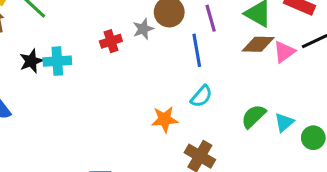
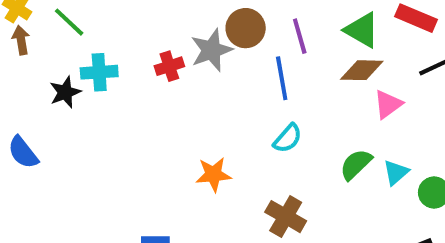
gray star: (143, 29) -> (211, 50), size x1.5
pink triangle: (284, 52) -> (388, 104), moved
cyan cross: (57, 61) -> (99, 72), moved
orange star: (165, 119) -> (213, 174), moved

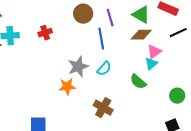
gray star: (211, 50) -> (78, 67), moved
green semicircle: (356, 164) -> (138, 82), turned -96
cyan triangle: (396, 172) -> (151, 64), moved

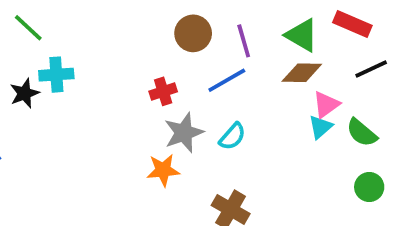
red cross: (45, 33) -> (163, 91), moved
blue line: (101, 39) -> (227, 80), turned 70
green semicircle: (138, 82) -> (362, 133), moved

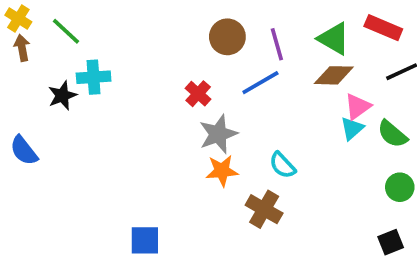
red cross: (163, 91) -> (198, 94), turned -30
cyan semicircle: (232, 136) -> (282, 165), moved, turned 96
orange star: (163, 170) -> (222, 171), moved

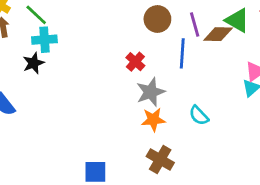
brown diamond: (334, 75) -> (218, 34), moved
cyan cross: (94, 77) -> (44, 40), moved
blue line: (260, 83) -> (182, 53), turned -56
brown cross: (264, 209) -> (160, 160), moved

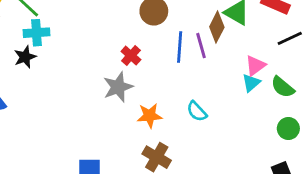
purple line: (195, 25) -> (201, 46), moved
brown diamond: (218, 34) -> (217, 27), turned -64
gray star: (151, 92) -> (118, 87), moved

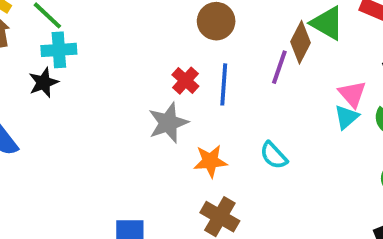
purple line: (201, 46) -> (279, 67), turned 35
blue line: (180, 47) -> (224, 84), moved
pink triangle: (255, 66) -> (352, 94), turned -35

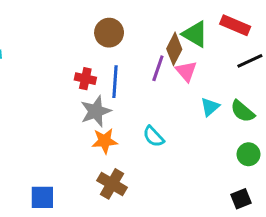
red cross: (185, 81) -> (85, 79), turned -30
pink triangle: (352, 94) -> (186, 71), moved
gray star: (168, 123) -> (96, 111), moved

